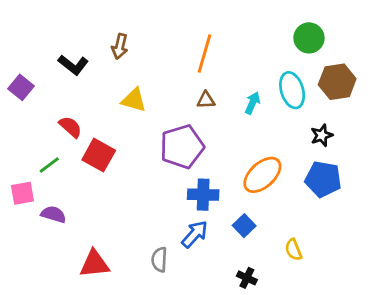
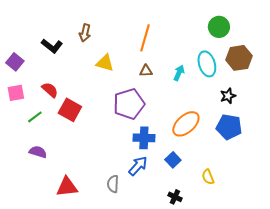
yellow triangle: (134, 100) -> (105, 63), moved
pink square: (22, 193) -> (16, 93), moved

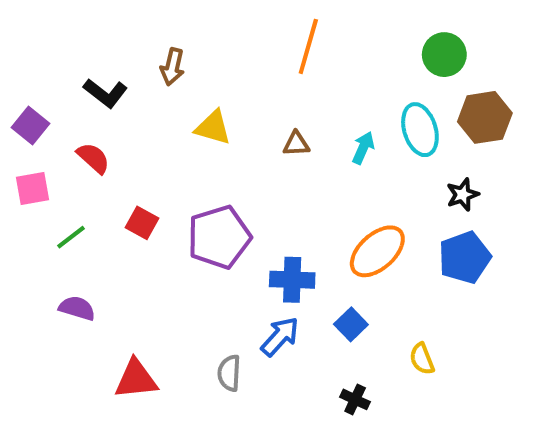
orange line: (145, 38) -> (308, 46), moved
red semicircle: (50, 90) -> (93, 158), moved
purple pentagon: (129, 104) -> (219, 237), moved
red square: (70, 110) -> (142, 223), size x0.7
blue pentagon: (229, 127) -> (465, 257), turned -30

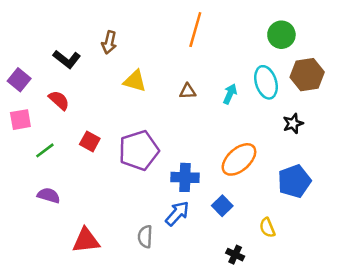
blue pentagon: (465, 257) -> (294, 181), moved
black cross: (355, 399) -> (235, 255), moved

